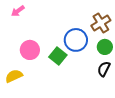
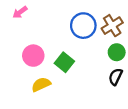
blue circle: (76, 40) -> (83, 26), moved
yellow semicircle: (14, 76) -> (41, 84), moved

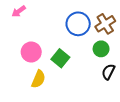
green circle: (117, 52) -> (101, 49), moved
yellow semicircle: (41, 84) -> (38, 79), turned 138

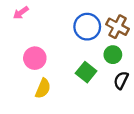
brown cross: (105, 24) -> (118, 27), turned -30
green square: (60, 58) -> (86, 72), moved

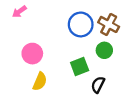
green square: (86, 72) -> (80, 66), turned 30
black semicircle: (121, 80) -> (98, 85), moved

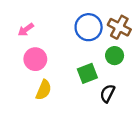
pink arrow: (19, 12) -> (26, 30), moved

